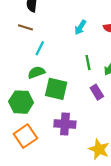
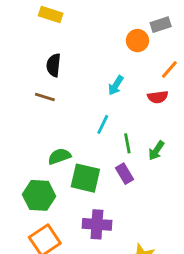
cyan arrow: (80, 27) -> (116, 85), moved
cyan line: (40, 48) -> (103, 124), moved
purple rectangle: (97, 92) -> (124, 174), moved

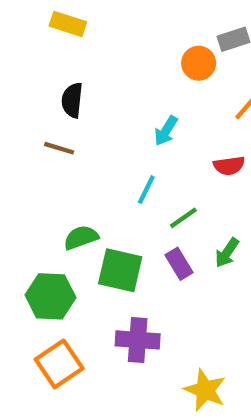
red semicircle: (158, 97) -> (229, 166), moved
green line: (127, 143) -> (183, 218), turned 66
green arrow: (156, 151) -> (227, 253), moved

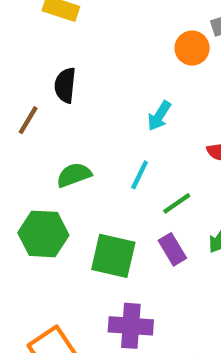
brown line: (59, 148) -> (28, 120), moved, turned -76
green semicircle: (81, 238) -> (74, 175), moved
green hexagon: (50, 296) -> (43, 234), moved

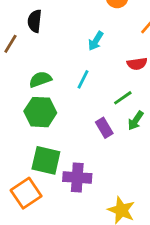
green line: (177, 203) -> (123, 98), moved
green hexagon: (43, 234) -> (40, 112), moved
green square: (113, 256) -> (46, 160), moved

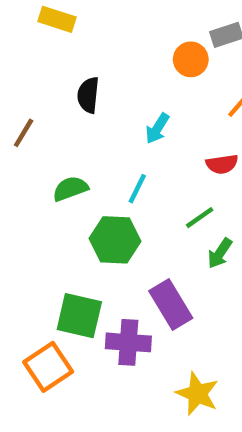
black semicircle: (35, 21) -> (88, 95), moved
green hexagon: (40, 112) -> (115, 240), moved
purple rectangle: (104, 128) -> (171, 305), moved, size x1.5

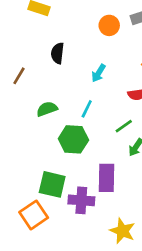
orange circle: (191, 59) -> (109, 25), moved
purple rectangle: (171, 305) -> (107, 178), turned 32

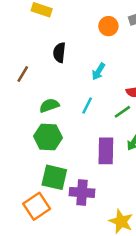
green line: (124, 126) -> (122, 112), moved
green hexagon: (73, 139) -> (48, 137), moved
purple rectangle: (107, 178) -> (106, 151), moved

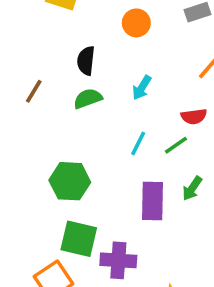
orange circle: (108, 26) -> (136, 23), moved
green semicircle: (49, 105) -> (88, 98), moved
cyan line: (87, 105) -> (138, 143), moved

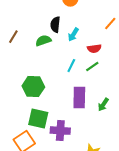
black semicircle: (86, 61) -> (55, 25), moved
red semicircle: (194, 116) -> (94, 49), moved
green arrow: (192, 188) -> (103, 105), moved

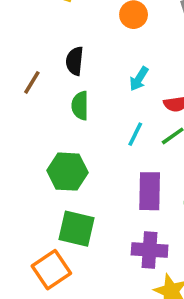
black semicircle: (55, 25) -> (75, 61), moved
green semicircle: (43, 41) -> (80, 106), moved, turned -70
purple cross: (60, 131) -> (150, 250), moved

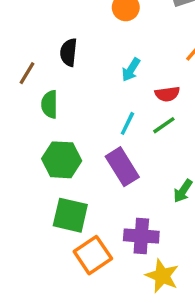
green semicircle: (80, 106) -> (50, 104), moved
purple rectangle: (150, 191) -> (122, 167), moved, turned -33
orange square: (51, 270) -> (93, 255), moved

